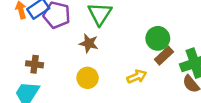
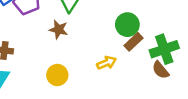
yellow circle: (88, 78) -> (57, 75), moved

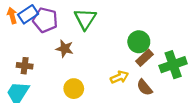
brown star: (59, 30) -> (65, 49), moved
brown semicircle: (161, 70) -> (145, 87), moved

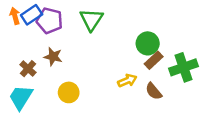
brown star: (65, 49) -> (53, 57), moved
brown cross: (25, 66) -> (28, 69), turned 35
yellow circle: (74, 89) -> (69, 92), moved

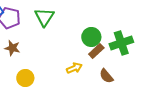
green cross: (184, 67) -> (121, 43), moved
brown semicircle: (154, 91) -> (106, 76), moved

